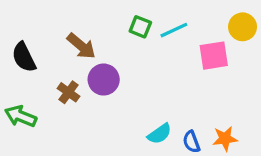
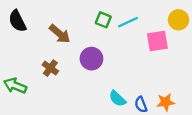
black semicircle: (24, 57) -> (17, 21), moved
purple circle: (104, 80) -> (91, 59), moved
cyan semicircle: (160, 134) -> (117, 99), turned 78

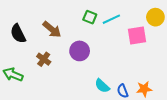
black semicircle: (17, 21) -> (18, 34), moved

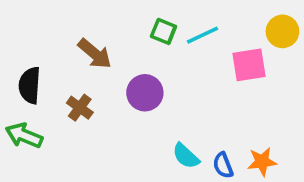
black semicircle: (18, 34) -> (30, 85), moved, turned 30

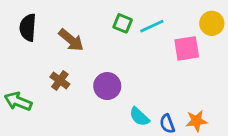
black semicircle: (30, 85) -> (28, 28), moved
purple circle: (145, 93) -> (107, 86), moved

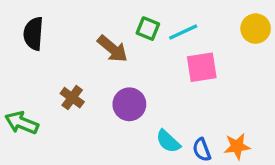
brown arrow: (71, 40) -> (113, 49), moved
pink square: (187, 48) -> (202, 67), moved

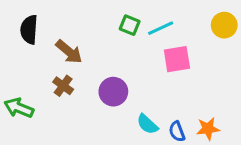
brown arrow: (113, 49) -> (69, 52), moved

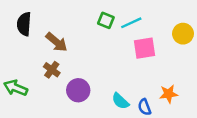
yellow circle: (224, 25) -> (183, 34), moved
purple circle: (113, 92) -> (78, 90), moved
orange star: (208, 129) -> (169, 94), moved

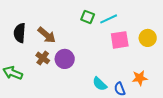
black semicircle: (24, 24) -> (20, 33), moved
yellow circle: (183, 34) -> (148, 38), moved
purple circle: (78, 90) -> (65, 59), moved

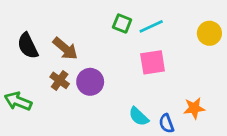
black semicircle: (20, 33) -> (28, 46), turned -30
yellow circle: (148, 38) -> (209, 33), moved
pink square: (120, 40) -> (153, 62), moved

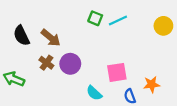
pink square: (153, 62) -> (117, 72), moved
cyan semicircle: (139, 116) -> (94, 93), moved

